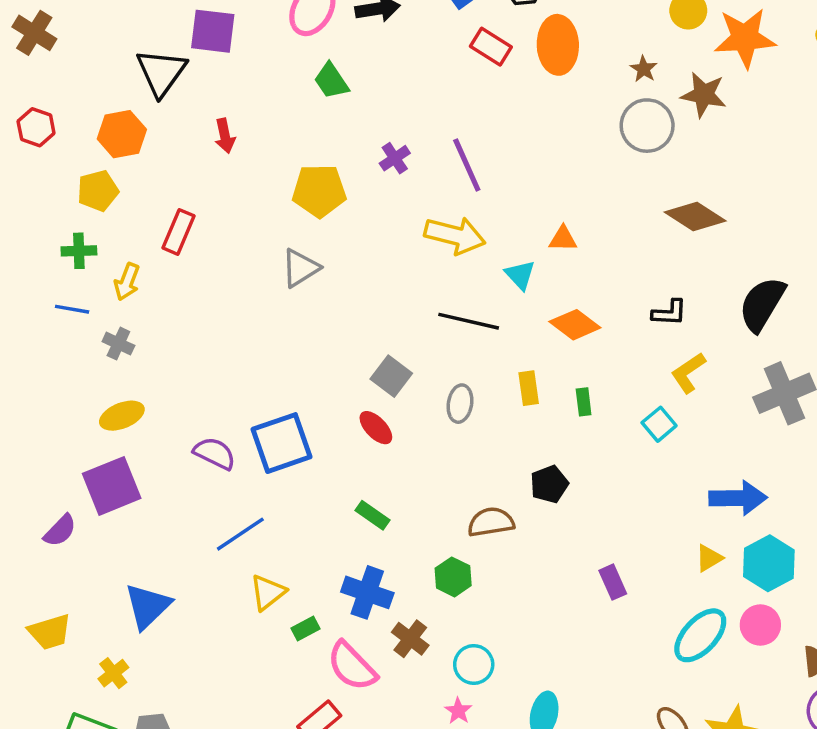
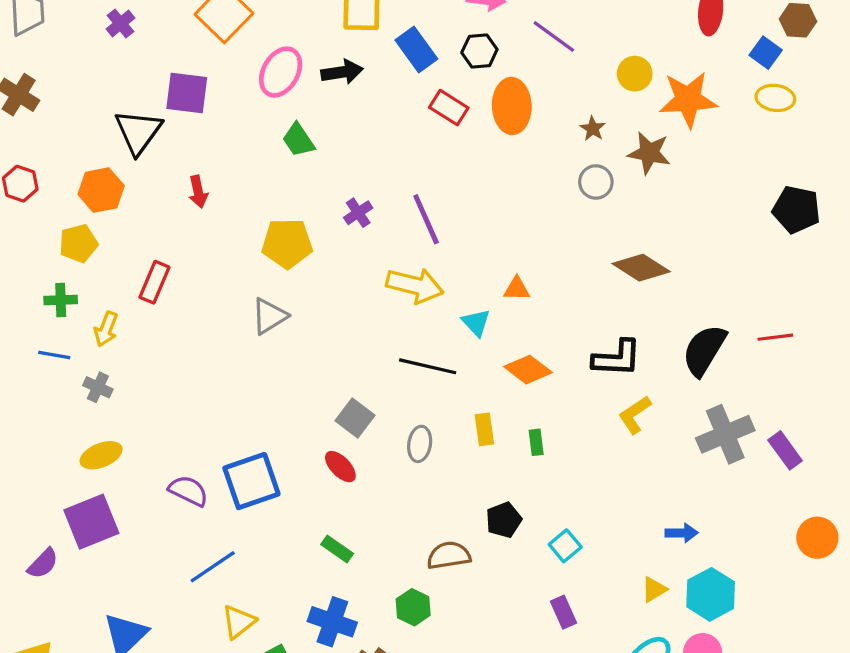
gray circle: (647, 126) -> (596, 182), size x0.7
black L-shape: (669, 313) -> (617, 358), size x1.5
cyan square: (659, 424) -> (565, 546), moved
blue arrow: (738, 498) -> (682, 533), size x0.6

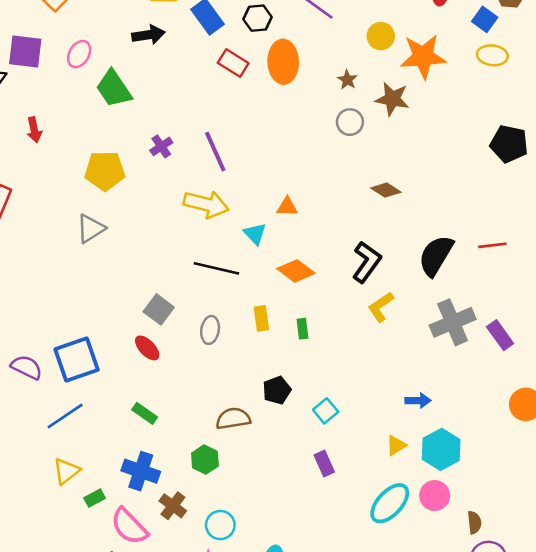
pink ellipse: (281, 72) -> (79, 54), moved, size x0.7
green trapezoid: (298, 140) -> (114, 89), size x1.4
brown diamond: (641, 268) -> (386, 190), size x0.7
black L-shape: (617, 358) -> (367, 262), turned -57
blue line: (213, 567) -> (65, 416), moved

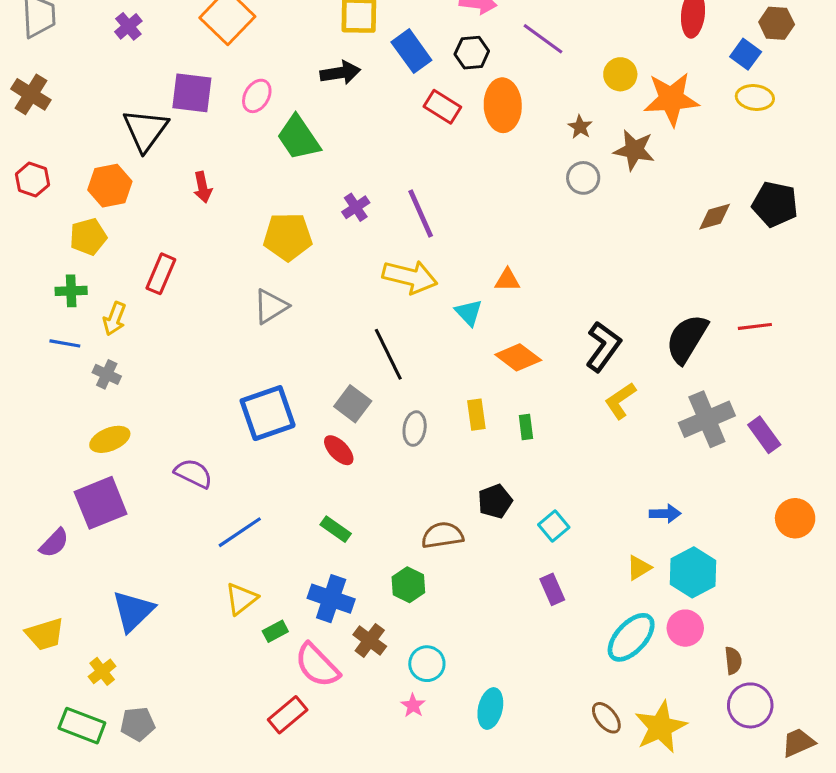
brown diamond: (386, 190) -> (715, 217), moved, turned -48
black line: (216, 268) -> (388, 354), moved, turned 51
blue square: (77, 359) -> (268, 413), moved

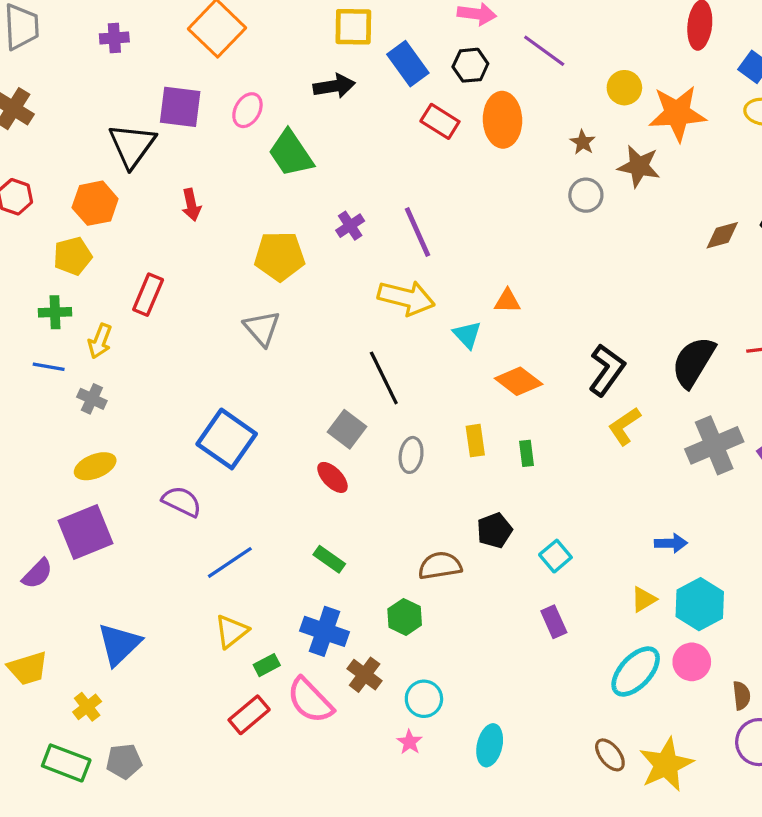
purple cross: (128, 26) -> (114, 38), turned 36
gray triangle: (271, 306) -> (262, 328), turned -39
blue square: (268, 413) -> (227, 439), moved, turned -36
red rectangle: (288, 715) -> (249, 715), moved

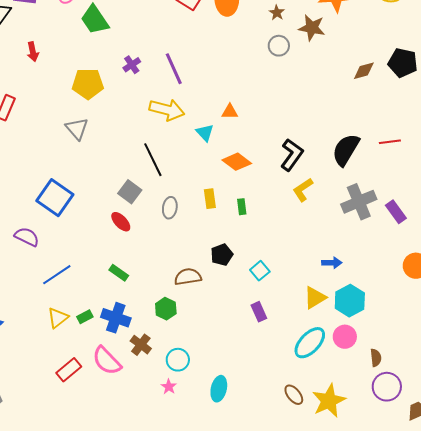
yellow triangle: (644, 599) -> (315, 298), size x1.4
green rectangle: (267, 665) -> (85, 317), moved

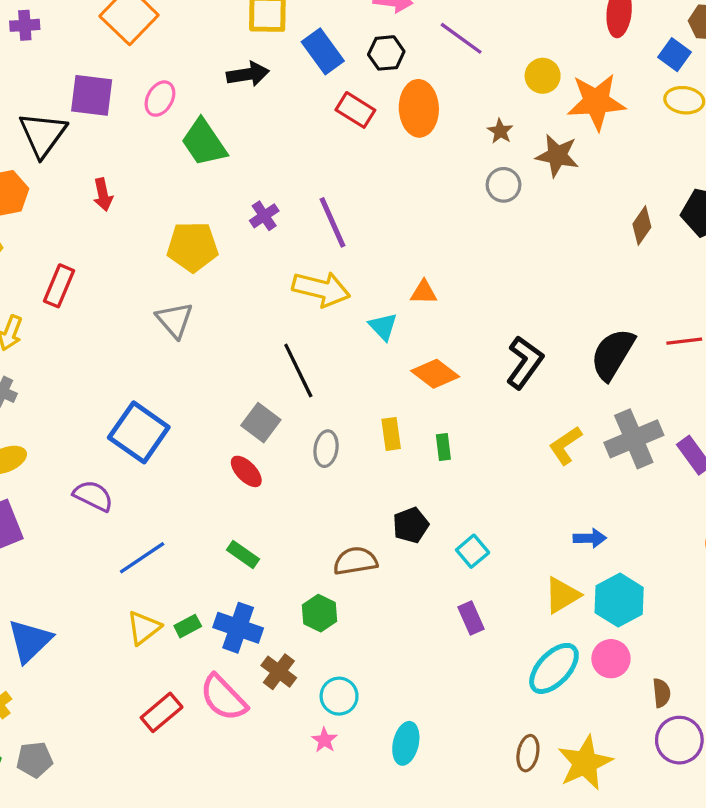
brown diamond: (364, 71) -> (642, 226), turned -40
yellow L-shape: (303, 190) -> (565, 445), moved
brown ellipse: (294, 395) -> (528, 753), turned 50

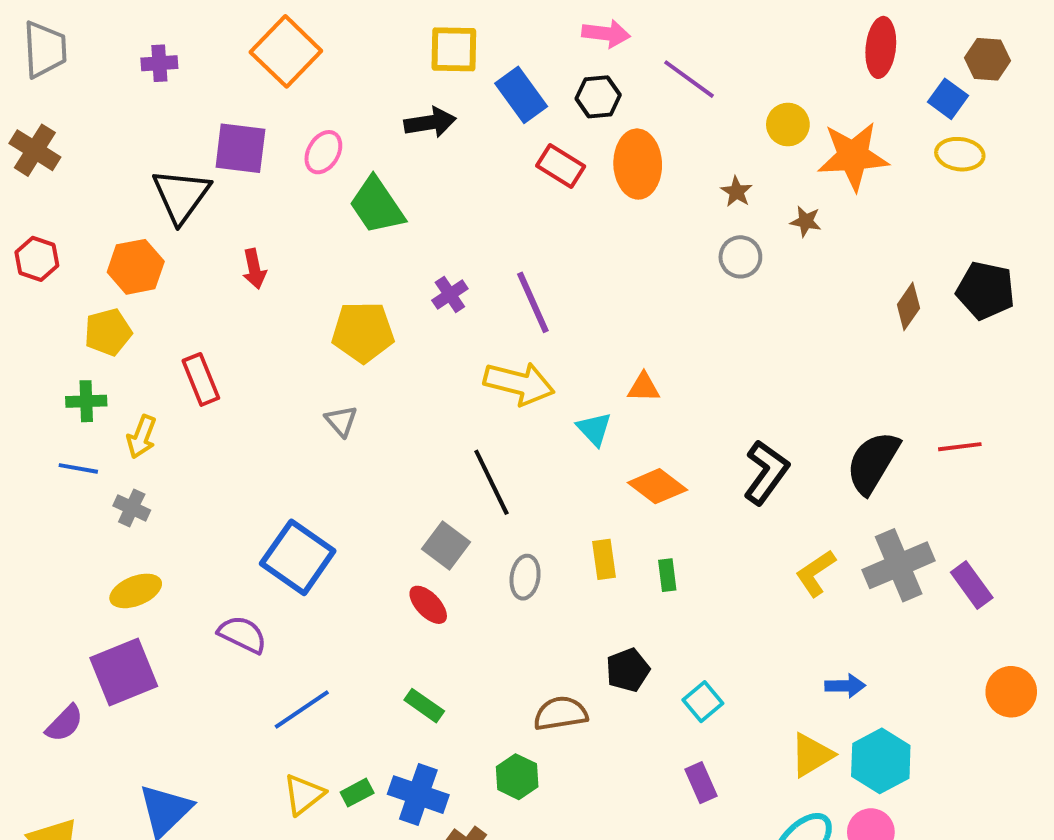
brown star: (557, 156) -> (806, 221), size x0.6
red rectangle: (59, 286) -> (201, 379), turned -45
gray triangle: (175, 320) -> (341, 421), size x0.7

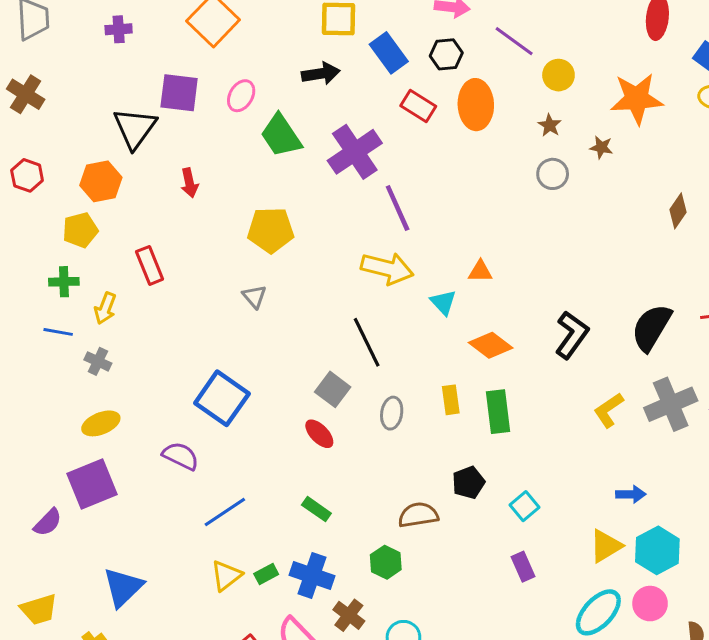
yellow circle: (788, 125) -> (558, 75), moved
purple cross: (450, 294) -> (355, 152), moved, size x2.0
green rectangle: (667, 575) -> (498, 412), size x1.8

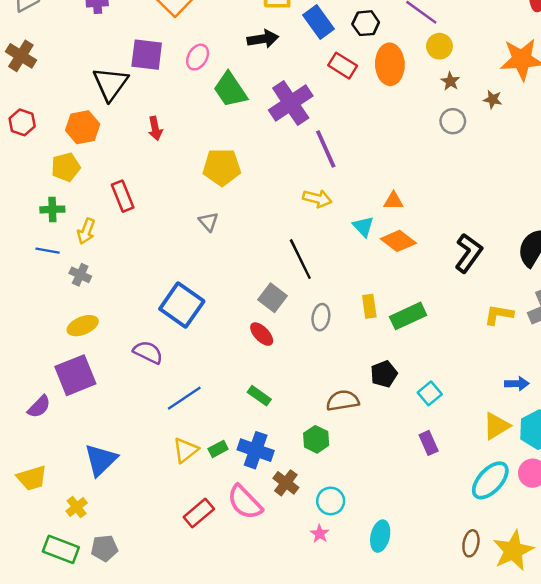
yellow circle: (558, 75) -> (439, 46), moved
yellow arrow: (387, 268) -> (317, 199), size x0.7
orange diamond: (491, 345) -> (398, 241), moved
yellow L-shape: (609, 410) -> (499, 315), turned 44
green rectangle: (498, 412) -> (408, 316), turned 72

